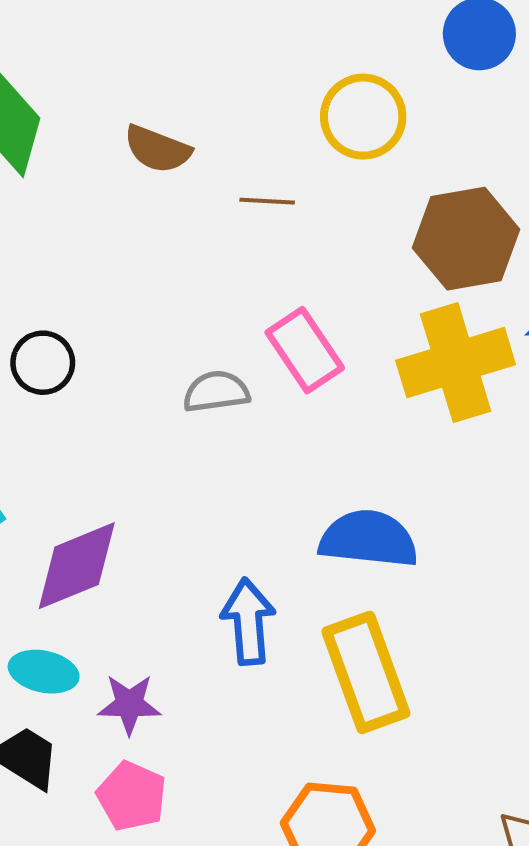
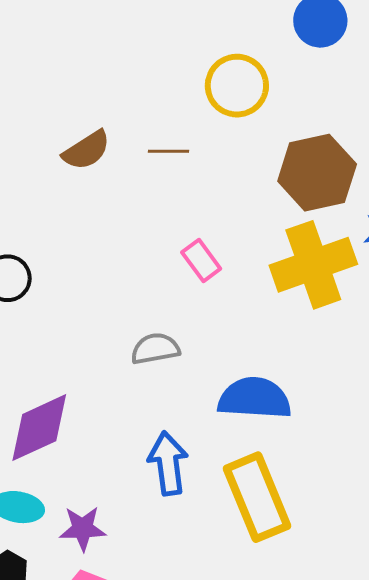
brown semicircle: (157, 149) -> (86, 150), moved, turned -51
pink rectangle: (305, 350) -> (201, 261), size x0.7
gray semicircle: (216, 392) -> (155, 349), moved

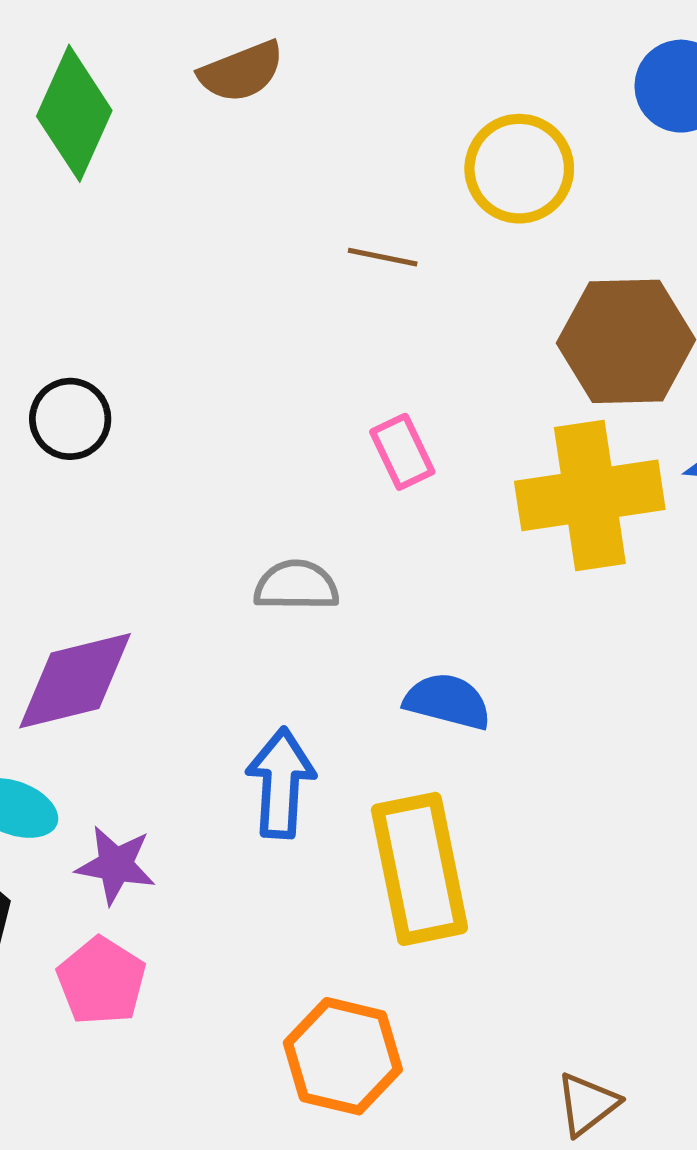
brown semicircle: (86, 150) -> (241, 72), moved
blue semicircle: (255, 398) -> (448, 701), size x0.7

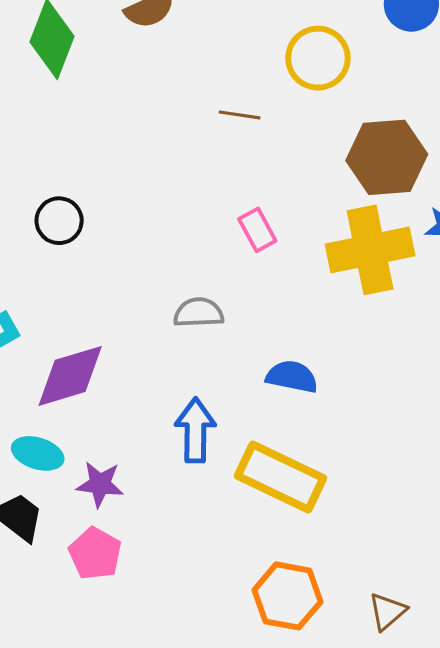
yellow rectangle: (419, 869) -> (280, 477), turned -50
orange hexagon: (343, 1056) -> (287, 596), moved

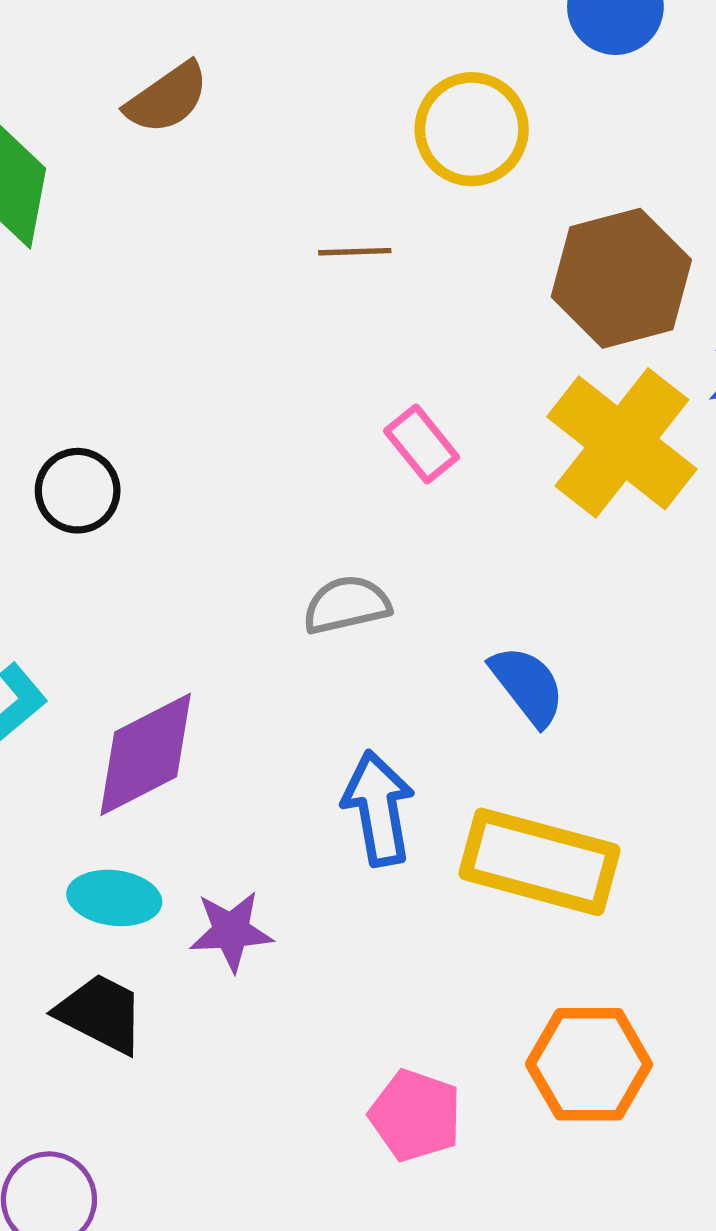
yellow cross: (370, 250) -> (622, 443), turned -30
blue semicircle: (292, 377) -> (527, 685), turned 51
pink pentagon: (95, 553) -> (415, 1115), moved

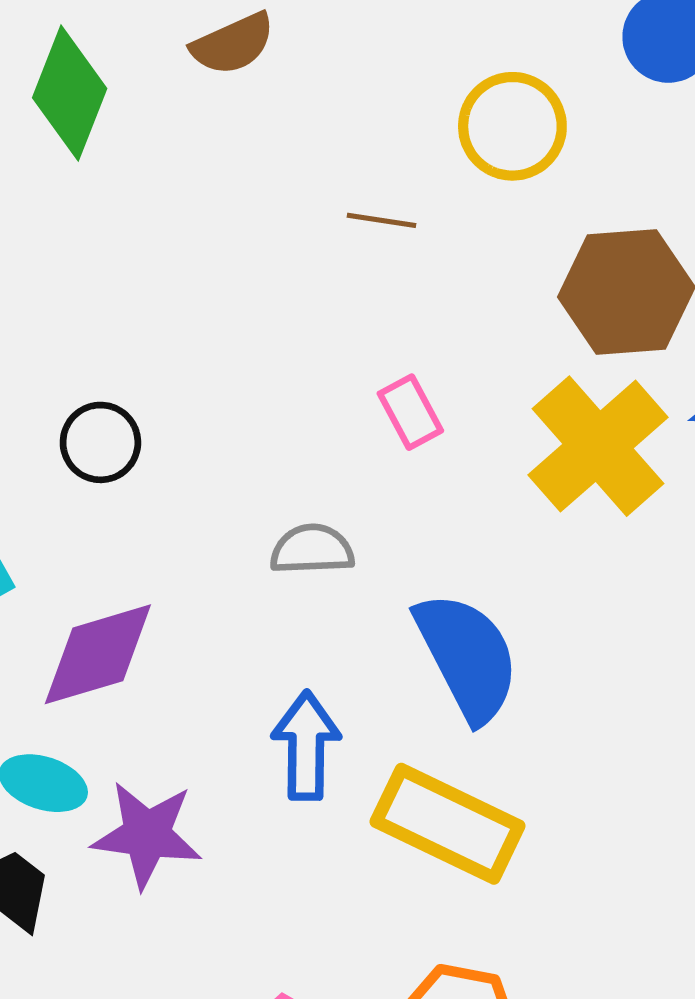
black circle: (78, 491) -> (100, 442), moved
blue semicircle: (527, 685) -> (467, 657), size x1.6
purple star: (231, 931) -> (147, 835), size x1.4

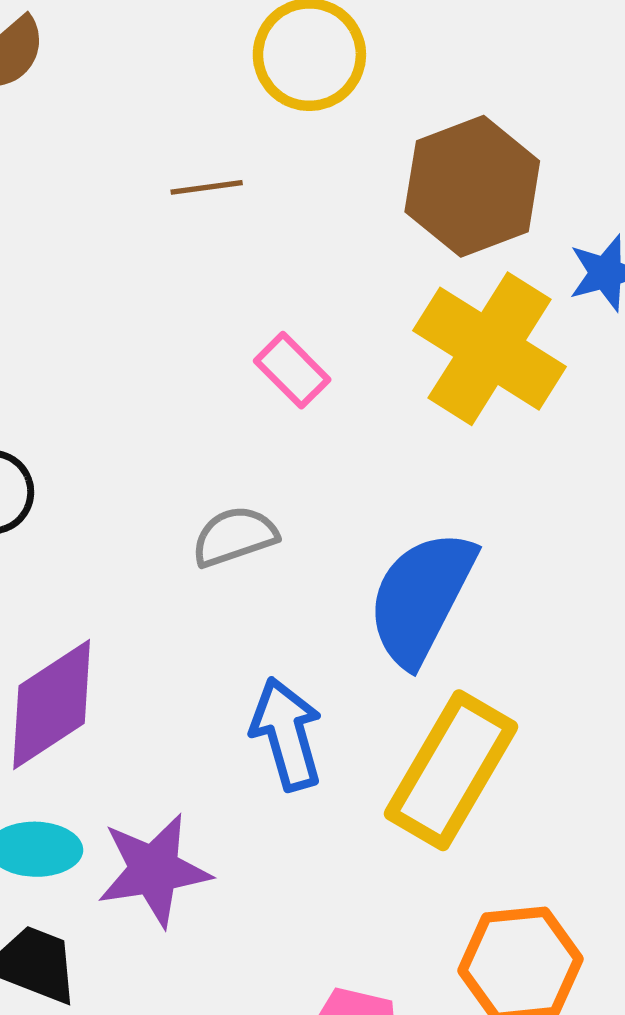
blue semicircle: (467, 657) -> (421, 598), turned -109
yellow rectangle: (448, 824) -> (451, 770), turned -69

